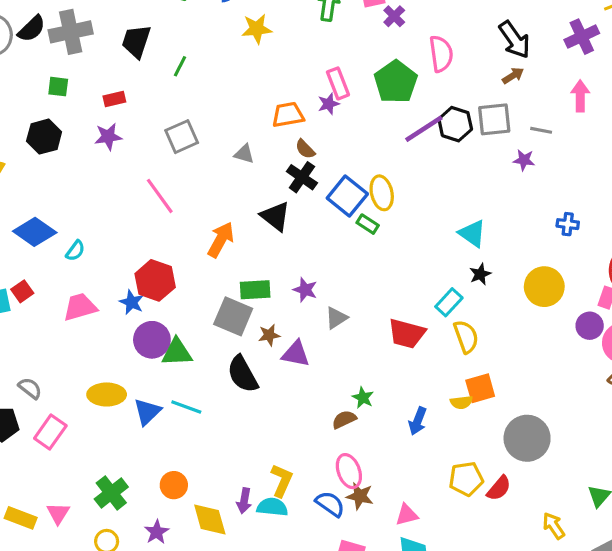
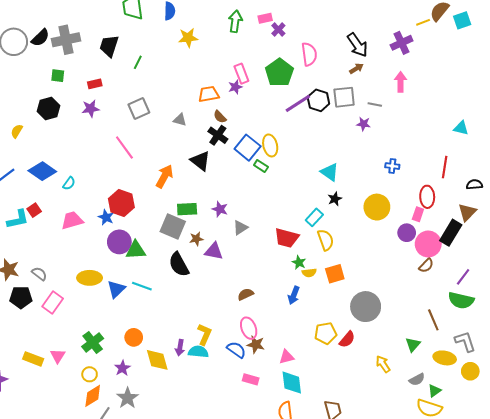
green star: (363, 398) -> (299, 262), moved
yellow semicircle: (461, 402) -> (309, 273), moved

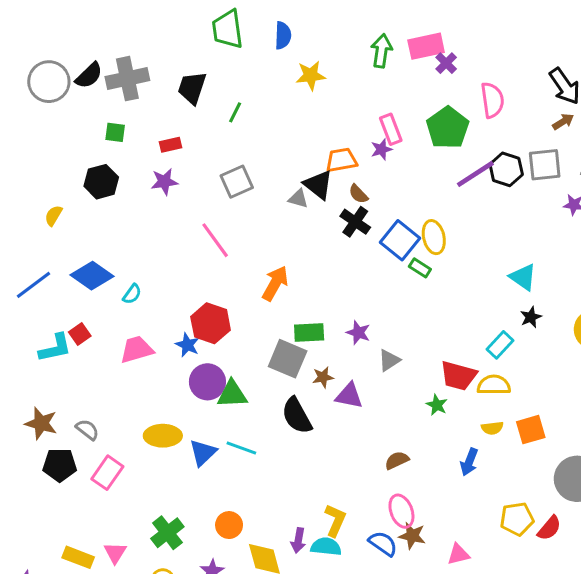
pink rectangle: (265, 18) -> (426, 46), size x1.6
black triangle: (200, 161) -> (318, 185), moved
yellow semicircle: (326, 240) -> (494, 385), moved, turned -70
green star: (299, 262) -> (437, 405), moved

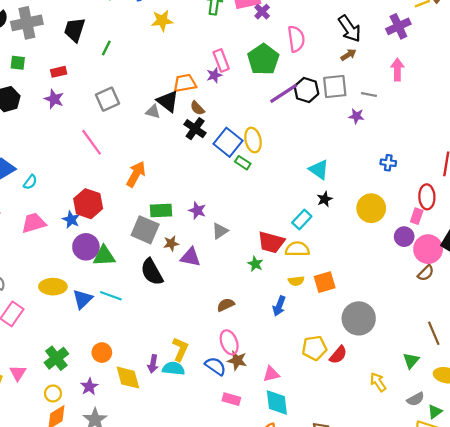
purple star: (164, 182) -> (54, 99), turned 30

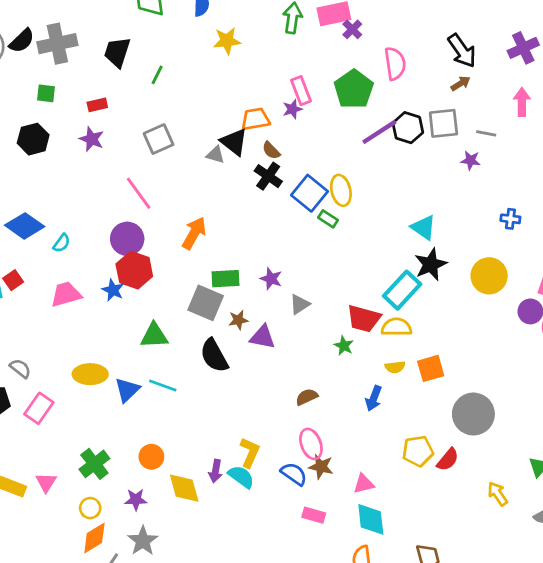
black star: (325, 199) -> (431, 264), size x1.6
cyan rectangle: (302, 220) -> (402, 290), size x1.5
purple circle: (86, 247) -> (127, 239), moved
cyan semicircle: (173, 368) -> (241, 477), turned 30
purple star: (89, 387) -> (136, 500), turned 30

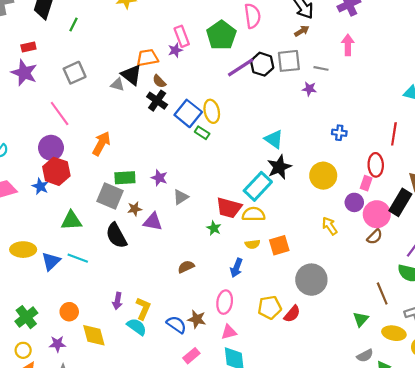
purple star: (92, 139) -> (24, 73), size x1.4
pink ellipse: (311, 444) -> (225, 302), moved, turned 30
purple arrow: (216, 471) -> (117, 301), moved
yellow arrow: (498, 494) -> (330, 226), moved
pink rectangle: (314, 515) -> (191, 356), turned -56

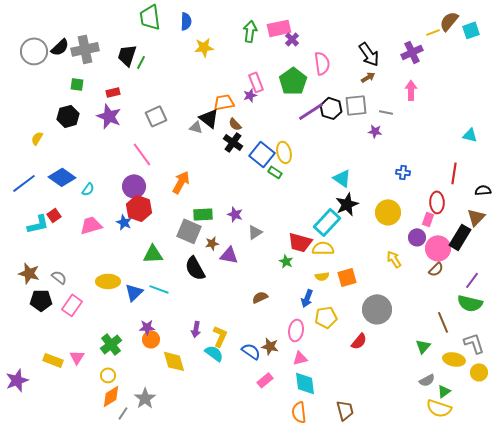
green line: (73, 24) -> (141, 62), moved
yellow pentagon: (270, 307) -> (326, 317), moved
purple star: (57, 344) -> (147, 327), moved

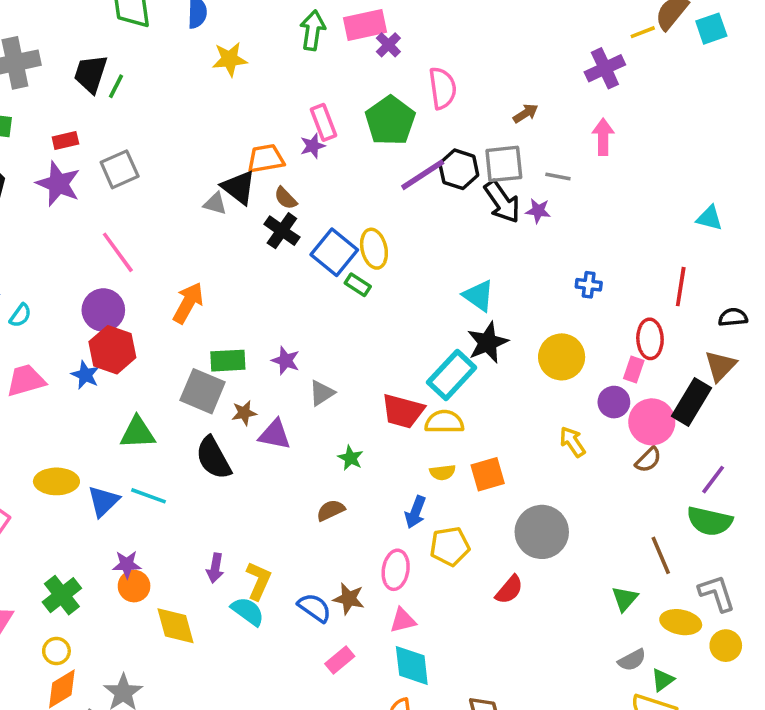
black arrow: (369, 54) -> (502, 202), moved
gray square: (156, 116) -> (120, 169), moved
green star: (286, 261) -> (351, 458), moved

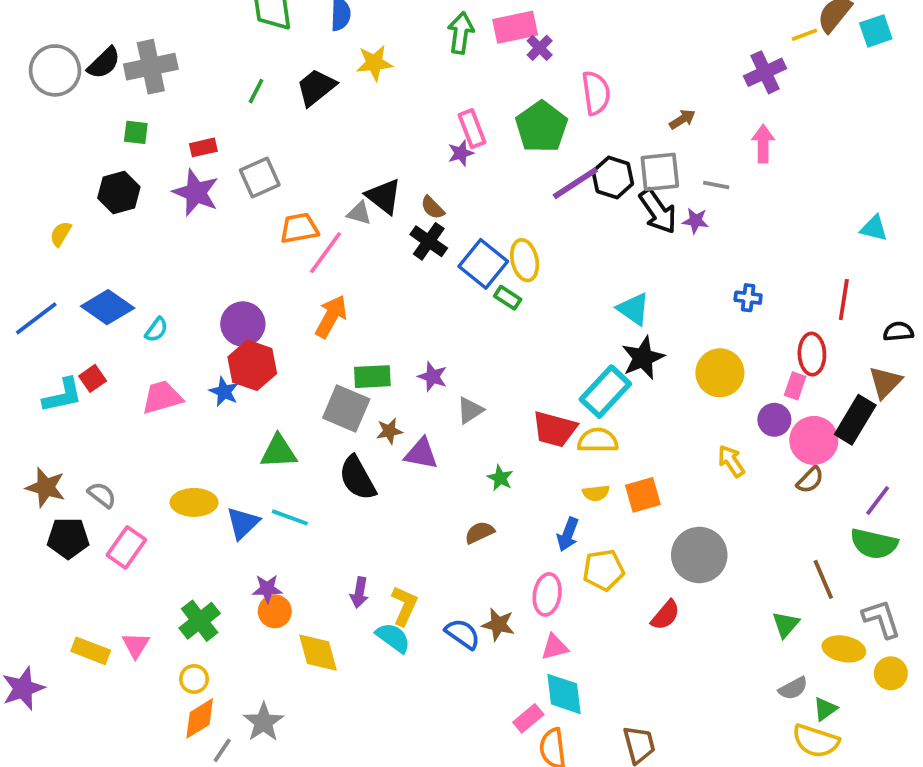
black trapezoid: (91, 74) -> (316, 87), moved, turned 33
orange trapezoid: (266, 158) -> (299, 228), moved
pink line: (118, 252) -> (325, 253), moved, turned 72
pink rectangle: (340, 660) -> (528, 718), moved

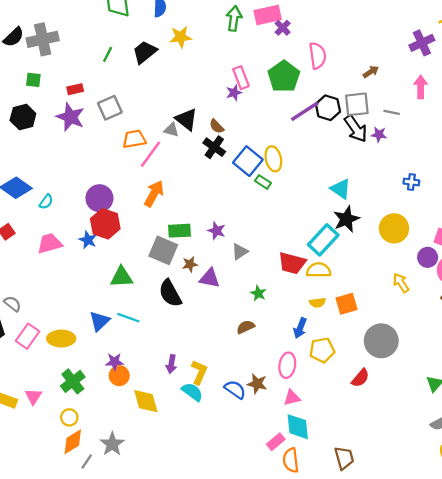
yellow ellipse: (194, 502) -> (61, 339), moved

